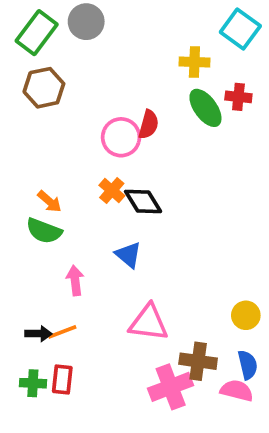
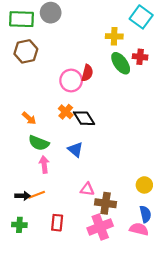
green rectangle: (37, 33) -> (22, 19), turned 55
green semicircle: (44, 231) -> (39, 143), moved
pink triangle: (149, 323) -> (87, 189), size x0.6
brown cross: (198, 361) -> (106, 203), moved
red rectangle: (62, 380) -> (57, 223), moved

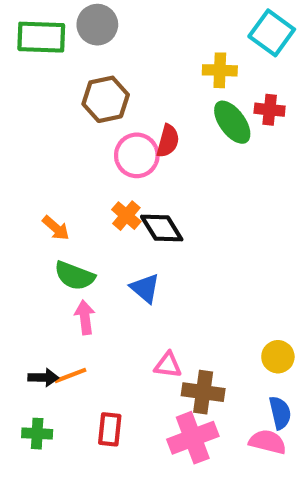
brown hexagon: (26, 51) -> (106, 99), moved

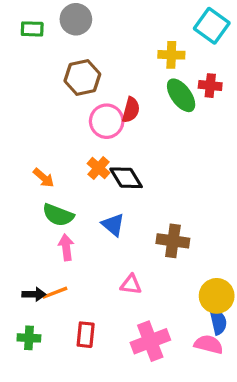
green rectangle: (41, 37) -> (32, 29), size x0.6
yellow circle: (278, 357) -> (217, 296), moved, size x1.4
brown cross: (203, 392) -> (173, 241), moved

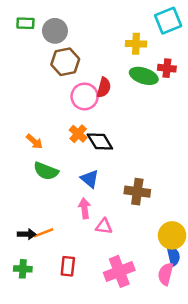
gray circle: (76, 19) -> (55, 31), moved
cyan square: (212, 26) -> (168, 21), turned 32
green ellipse: (181, 95) -> (144, 76), turned -36
pink arrow: (66, 247) -> (85, 208), moved
pink semicircle: (209, 344) -> (166, 274), turned -90

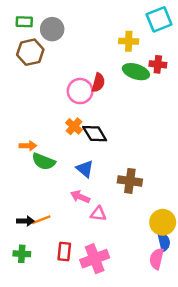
brown hexagon: (65, 62) -> (30, 52), moved
orange arrow: (34, 141) -> (28, 146), moved, turned -42
pink arrow: (85, 208) -> (80, 197), turned -60
pink cross: (119, 271) -> (95, 259), moved

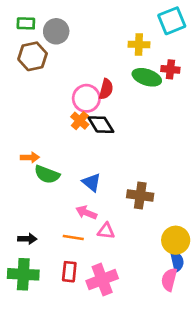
orange cross: (74, 126) -> (80, 121), moved
black diamond: (95, 134) -> (101, 125), moved
orange line: (41, 220) -> (73, 238), moved, turned 30
green cross: (22, 254) -> (23, 274), size x1.6

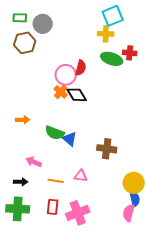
cyan square: (172, 21) -> (113, 16), moved
green semicircle: (47, 174) -> (55, 133), moved
pink arrow: (86, 213) -> (34, 162), moved

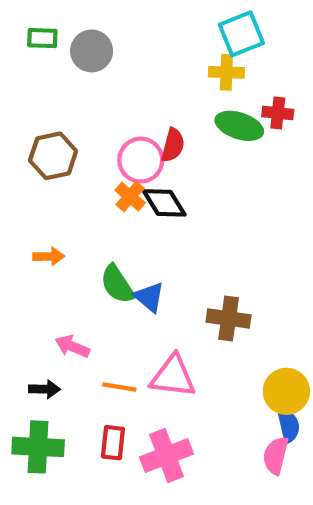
brown hexagon: (25, 43) -> (53, 156), moved
green semicircle: (55, 133) -> (117, 284), turned 36
pink triangle: (81, 176) -> (173, 376), size x1.6

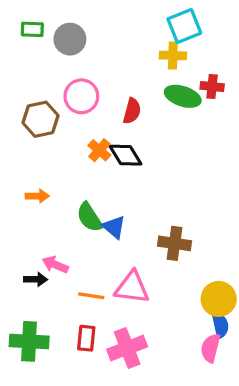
pink circle: (141, 160) -> (81, 96), moved
black arrow: (44, 389) -> (36, 279), moved

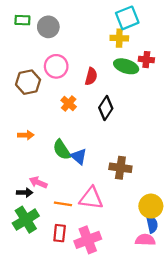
black diamond: (125, 155) -> (106, 108), moved, turned 65
green cross: (29, 341) -> (26, 220), moved, turned -35
pink semicircle: (210, 348) -> (145, 240), turned 78

